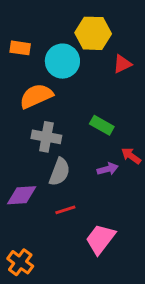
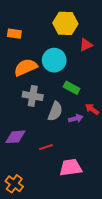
cyan circle: (62, 61) -> (54, 60), moved
gray semicircle: (60, 172) -> (55, 111), moved
pink trapezoid: (100, 239) -> (71, 167), turned 45

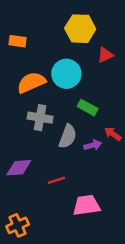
orange cross: (14, 184) -> (18, 225), turned 30

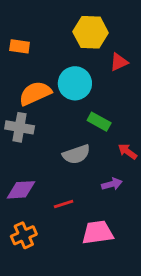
gray cross: (40, 118) -> (20, 127), moved
gray semicircle: (68, 136) -> (76, 154), turned 50
purple arrow: (93, 145) -> (112, 184), moved
orange cross: (18, 225) -> (24, 235), moved

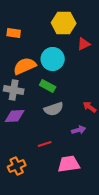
green rectangle: (99, 122) -> (48, 86), moved
purple diamond: (21, 190) -> (15, 116), moved

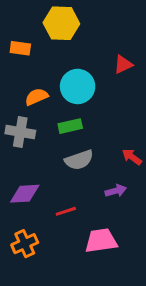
yellow hexagon: (64, 23) -> (61, 23), moved
orange semicircle: (25, 66) -> (36, 97), size x0.7
green rectangle: (48, 86) -> (70, 126), turned -42
purple diamond: (15, 116) -> (25, 194), moved

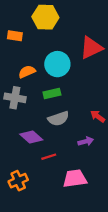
red triangle: (123, 64) -> (91, 48), size x1.6
purple diamond: (25, 194) -> (31, 137), moved, turned 45

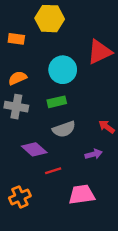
orange semicircle: (27, 72) -> (18, 78), moved

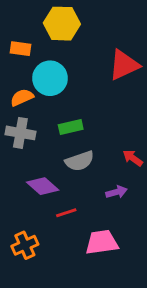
cyan circle: (63, 70) -> (50, 78), moved

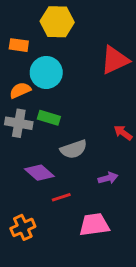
green rectangle: (71, 127) -> (49, 118), moved, turned 30
red arrow: (133, 158) -> (123, 133), moved

